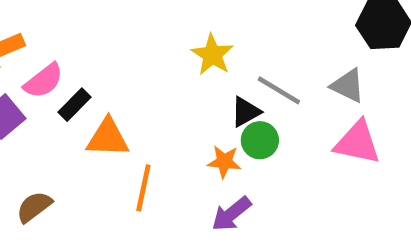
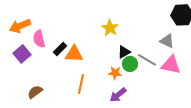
pink semicircle: (44, 81) -> (39, 39), turned 114
gray line: (279, 90) -> (147, 60), moved
black rectangle: (74, 105) -> (60, 49), moved
orange triangle: (108, 138) -> (74, 54), moved

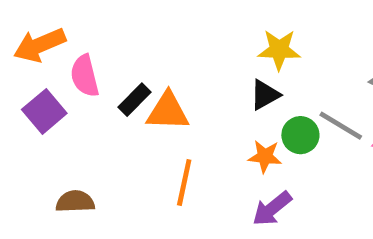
yellow star: (110, 28) -> (279, 50), moved, turned -30
black triangle: (124, 52) -> (265, 95), moved
brown semicircle: (35, 92) -> (75, 202), turned 35

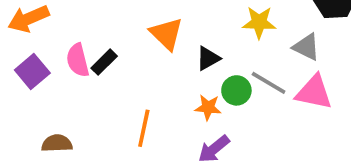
yellow star: (279, 50) -> (259, 22), moved
pink semicircle: (85, 76) -> (78, 60), moved
orange triangle: (168, 111) -> (167, 34), moved, turned 42

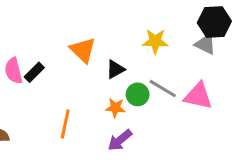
gray triangle: (306, 47) -> (206, 44), moved

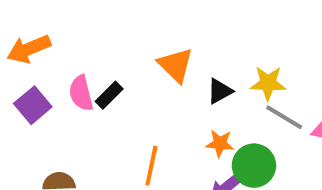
yellow star: (155, 41) -> (268, 83), moved
green circle: (138, 94) -> (254, 166), moved, size x1.4

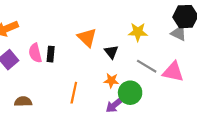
yellow star: (268, 83) -> (138, 32), moved
black triangle: (220, 91) -> (111, 52), turned -40
black rectangle: (109, 95) -> (51, 54), turned -40

